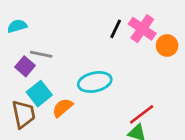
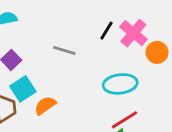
gray line: (41, 54) -> (64, 50), moved
cyan ellipse: (95, 82) -> (120, 84), moved

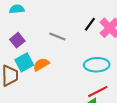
orange semicircle: (45, 105) -> (41, 64), moved

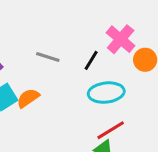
black line: (90, 24) -> (91, 60), moved

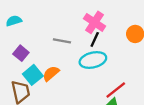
pink cross: (121, 39) -> (95, 22), moved
cyan ellipse: (106, 93) -> (93, 60), moved

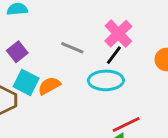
cyan square: (33, 75) -> (26, 82), turned -36

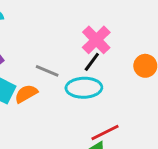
gray line: (72, 48) -> (47, 71), moved

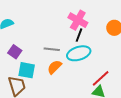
orange semicircle: (26, 94) -> (54, 67), moved

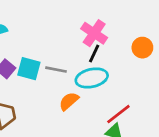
orange semicircle: (54, 67) -> (69, 101), moved
cyan square: (27, 70) -> (29, 69), moved

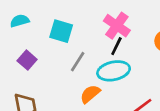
cyan square: (29, 69) -> (61, 31), moved
gray line: (56, 70) -> (78, 62), turned -70

